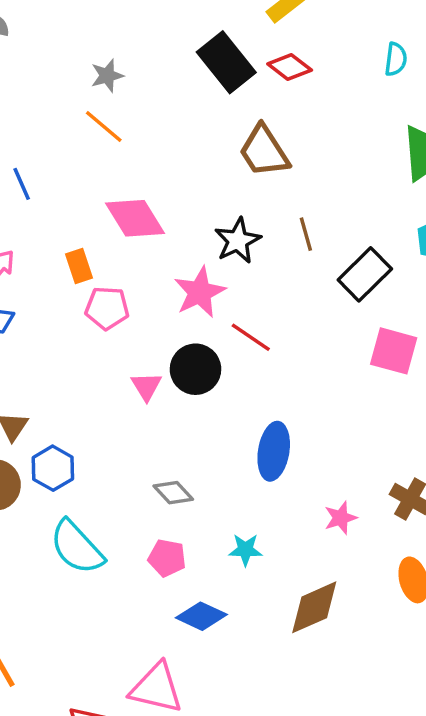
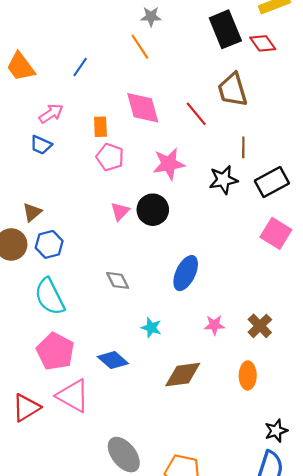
blue line: (22, 184) -> (80, 67), turned 42
black star: (238, 241) -> (223, 180), moved
red line: (251, 337) -> (196, 114), moved
pink pentagon: (167, 558) -> (55, 351), moved, size x1.6

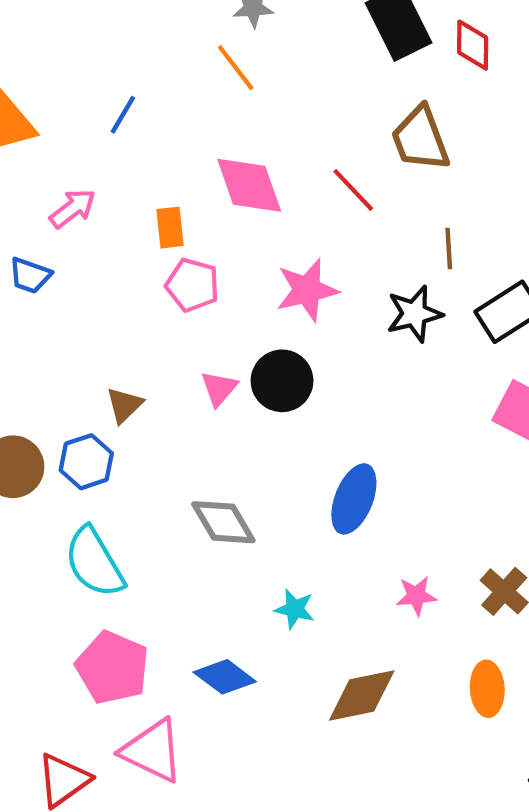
red diamond: (263, 43) -> (473, 45), turned 40
blue trapezoid: (41, 145) -> (30, 275), moved
brown triangle: (32, 212) -> (124, 405), moved
gray diamond: (118, 280) -> (223, 522), size x1.4

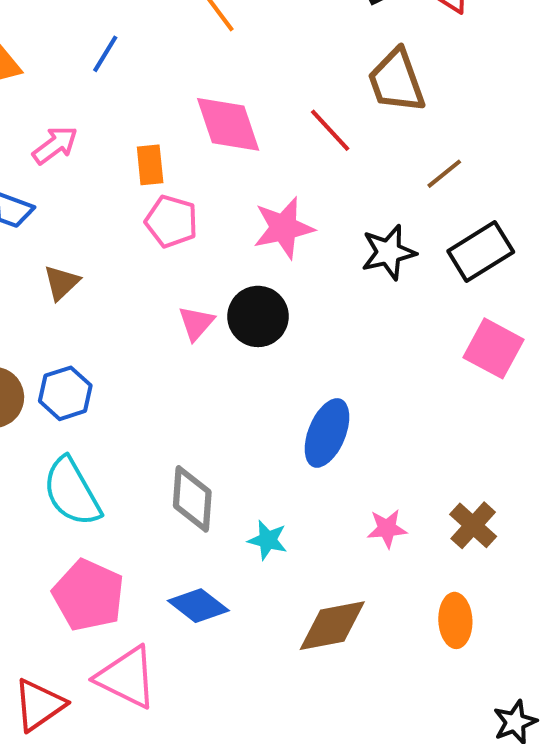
brown line: (449, 249) -> (444, 174), moved, turned 54
brown triangle: (124, 405) -> (61, 283), moved
gray diamond: (223, 522) -> (192, 499), moved, turned 34

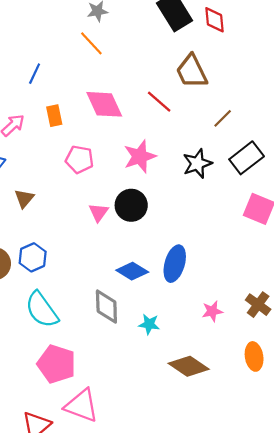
orange rectangle: (150, 165) -> (54, 116), moved
blue diamond: (198, 606) -> (132, 271), moved
brown diamond: (332, 626) -> (189, 366), turned 51

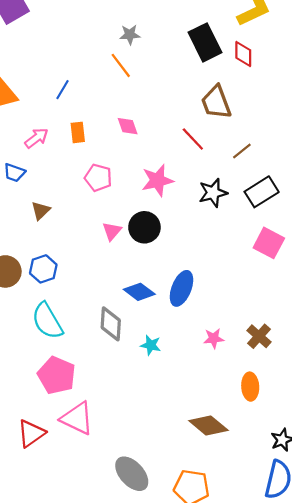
red line: (159, 102) -> (193, 139), moved
pink diamond: (104, 104) -> (128, 126), size x0.6
brown diamond: (189, 366) -> (208, 426), moved

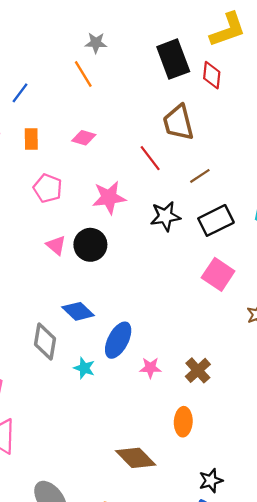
pink diamond: (128, 126) -> (84, 138), turned -60
pink triangle: (112, 231) -> (56, 245), turned -36
blue ellipse: (181, 288) -> (118, 340), moved

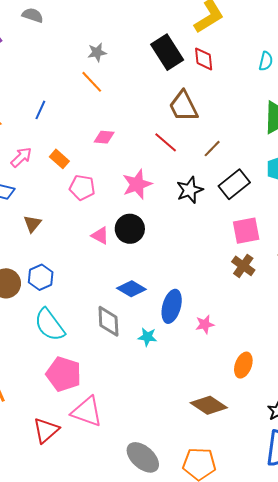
orange rectangle: (31, 139) -> (59, 159), moved, turned -36
pink square: (218, 274) -> (246, 231), turned -32
brown cross: (198, 370) -> (243, 266), moved
orange ellipse: (183, 422) -> (243, 365), turned 30

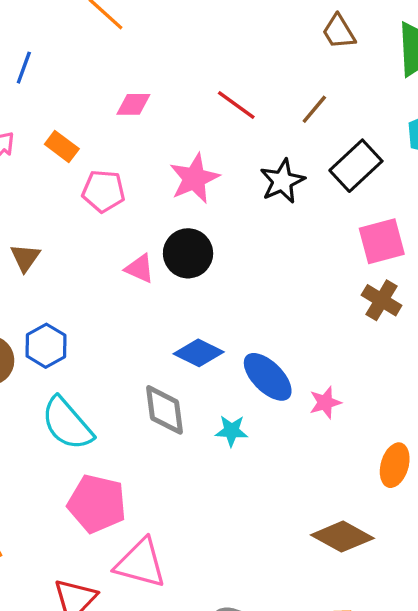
brown trapezoid: (183, 106) -> (339, 32), moved, size x0.7
blue ellipse: (172, 306) -> (268, 377), turned -56

